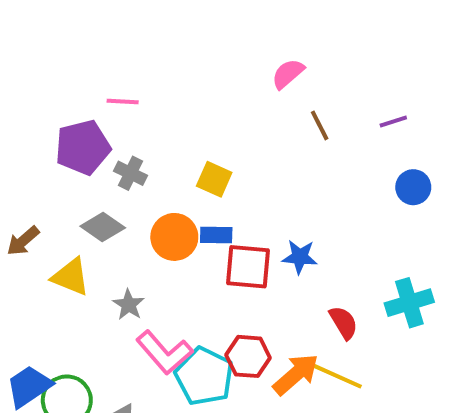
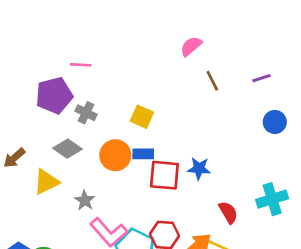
yellow triangle: (71, 277) -> (46, 182), turned -48

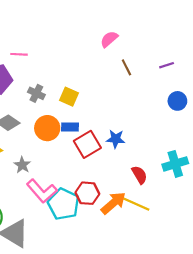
gray cross: (86, 113) -> (36, 93), moved
red square: (164, 175) -> (87, 144), turned -36

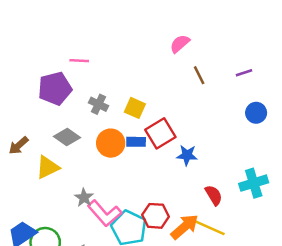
red square: (87, 144) -> (160, 133), moved
gray star: (22, 165) -> (84, 198), moved

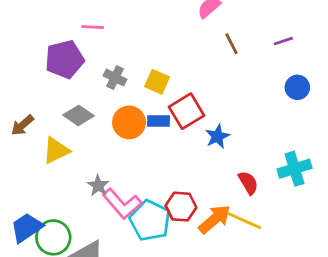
blue star: (187, 155) -> (217, 136), turned -30

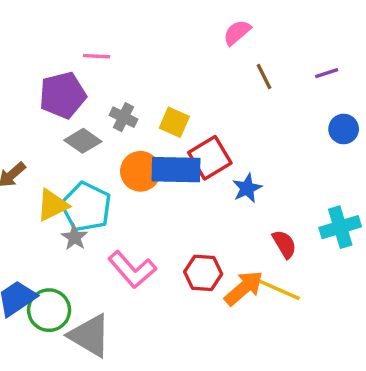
gray diamond: (79, 115) -> (83, 141), moved
blue rectangle: (158, 121) -> (176, 170), size x1.8
gray star: (98, 186) -> (74, 237), moved
cyan pentagon: (150, 221) -> (86, 207), moved

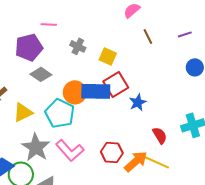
gray cross: (124, 117) -> (78, 46), moved
yellow square: (174, 122) -> (108, 56), moved
cyan pentagon: (86, 207) -> (60, 113), moved
gray star: (74, 237) -> (36, 147), moved, size x1.8

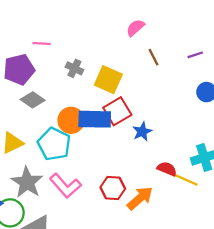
yellow square: (108, 56) -> (108, 80), size x1.4
red semicircle: (160, 135) -> (167, 169), turned -36
yellow line: (157, 162) -> (184, 179), moved

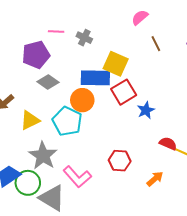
gray cross: (74, 68) -> (84, 38), moved
blue rectangle: (95, 119) -> (95, 78), moved
pink L-shape: (65, 186) -> (77, 177), moved
orange arrow: (140, 198) -> (155, 179), moved, size x0.7

